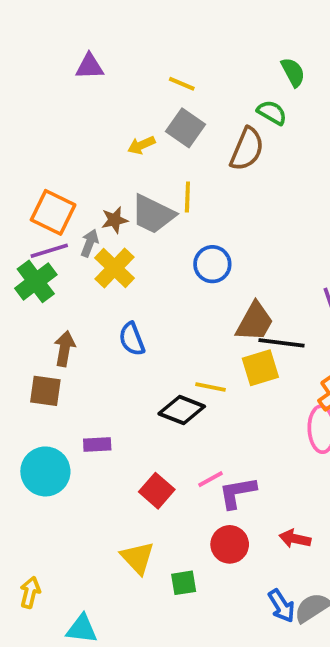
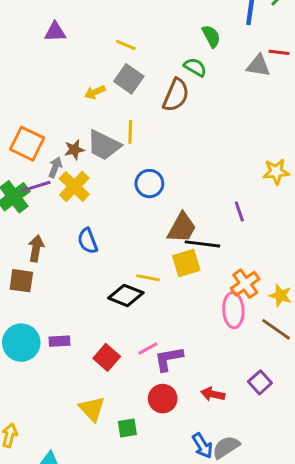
purple line: (49, 251) -> (36, 186), moved
purple rectangle: (97, 445) -> (60, 341), moved

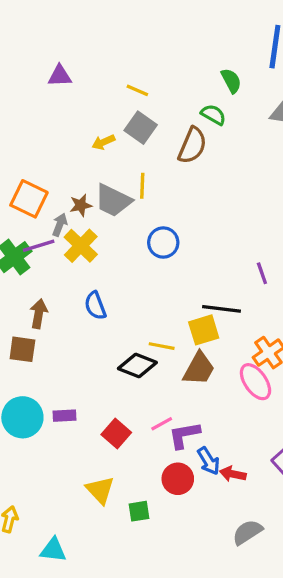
brown trapezoid: (182, 228) -> (199, 369), moved
pink ellipse: (233, 310) -> (255, 382), turned -32
blue arrow: (202, 446) -> (209, 461), moved

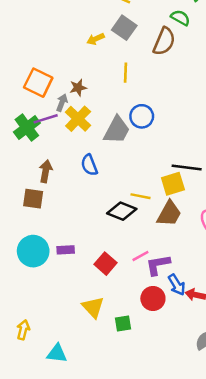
gray trapezoid: (113, 200) -> (117, 130), moved, turned -88

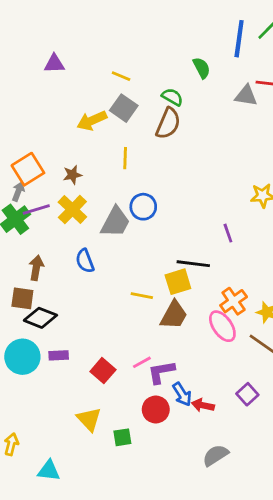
green semicircle: (180, 18) -> (172, 97), moved
yellow arrow: (96, 39) -> (92, 121), size x1.5
orange square: (38, 83) -> (28, 169), turned 32
gray arrow: (62, 103) -> (18, 191), moved
black diamond: (122, 211) -> (40, 318), moved

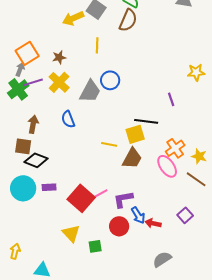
pink line: (142, 362) -> (101, 193), moved
red square: (103, 371) -> (81, 198), size x1.5

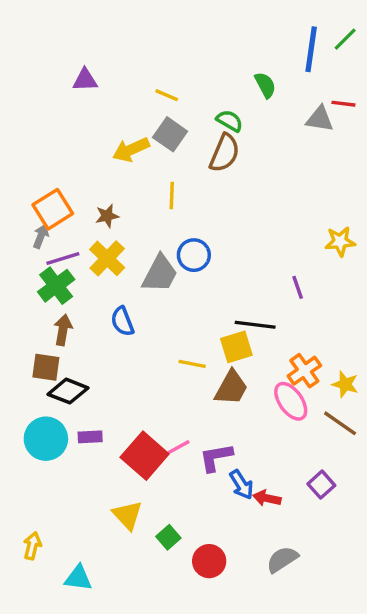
green cross: (18, 89) -> (56, 286), moved
red circle: (119, 226) -> (209, 561), moved
green square: (95, 246) -> (168, 537), turned -32

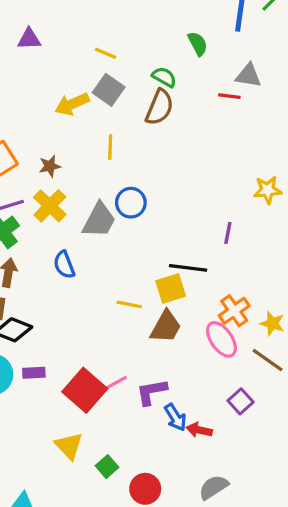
red line: (343, 104) -> (229, 96), moved
purple line: (298, 287) -> (228, 233), turned 30
purple square: (321, 485) -> (241, 401), moved

